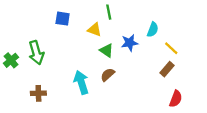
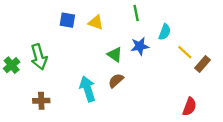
green line: (109, 12) -> (136, 13), moved
yellow triangle: (94, 30) -> (96, 22), moved
brown rectangle: (167, 69) -> (203, 64), moved

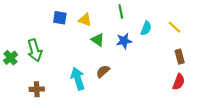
yellow line: (185, 52) -> (174, 27), moved
green triangle: (115, 54) -> (98, 40), moved
brown rectangle: (203, 64) -> (180, 57), turned -56
red semicircle: (190, 107) -> (179, 82), moved

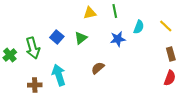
blue square: (60, 18) -> (57, 37), moved, turned 32
yellow triangle: (85, 20) -> (90, 13), moved, turned -32
green triangle: (98, 40) -> (81, 38), moved, turned 48
cyan arrow: (78, 79) -> (59, 75), moved

